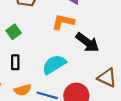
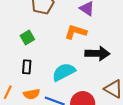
black arrow: (87, 42) -> (97, 53), turned -40

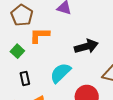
orange L-shape: (76, 32) -> (40, 35), moved

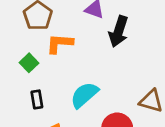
black arrow: (86, 46) -> (119, 31), moved, turned 120

